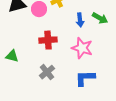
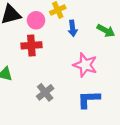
blue arrow: (80, 20) -> (73, 28), moved
red cross: (48, 40) -> (31, 45), moved

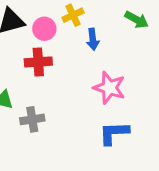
green arrow: (106, 31) -> (137, 20), moved
gray cross: (45, 92) -> (32, 119), moved, turned 30

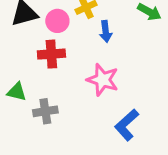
pink star: (109, 88) -> (103, 80), moved
blue L-shape: (114, 133) -> (127, 125), turned -40

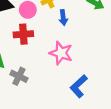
gray cross: (45, 111) -> (19, 76), turned 35

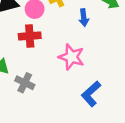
blue arrow: (63, 18) -> (84, 18), moved

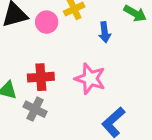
red cross: (30, 36) -> (41, 77), moved

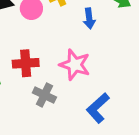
gray cross: (35, 109) -> (44, 95), moved

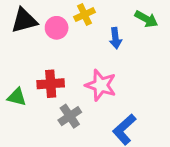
gray cross: (44, 95) -> (70, 116), turned 30

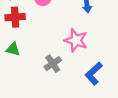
red cross: (51, 84) -> (15, 17), moved

